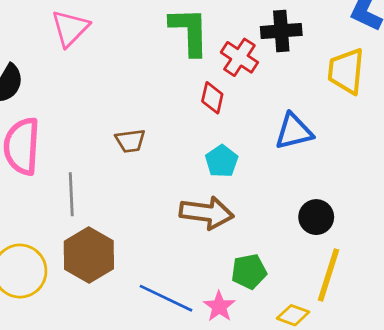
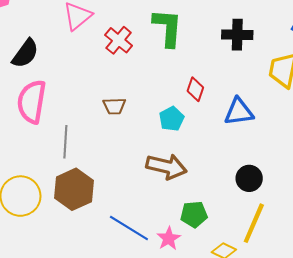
red cross: (239, 57) -> (119, 40), moved
red diamond: (212, 98) -> (195, 89), moved
cyan pentagon: (222, 161) -> (172, 119), moved

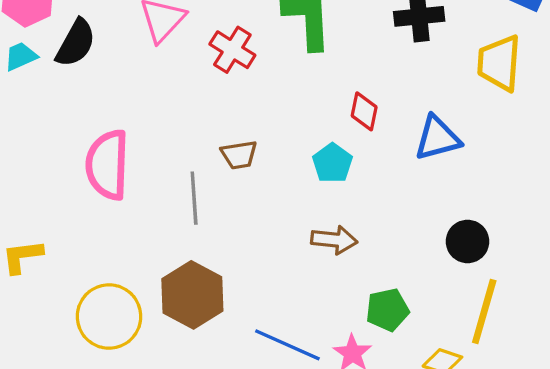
black semicircle: (25, 53) -> (76, 43), moved
gray line: (65, 142) -> (194, 198), moved
brown arrow: (166, 167) -> (334, 240), size x0.7

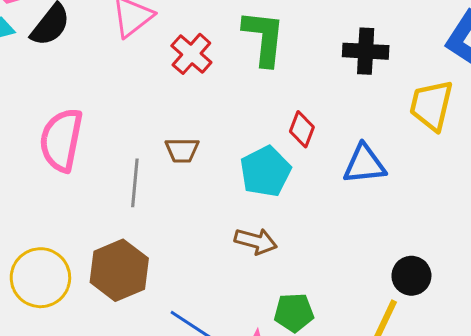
cyan pentagon: (332, 163) -> (265, 171), size x1.4
black circle: (468, 241) -> (411, 276), moved

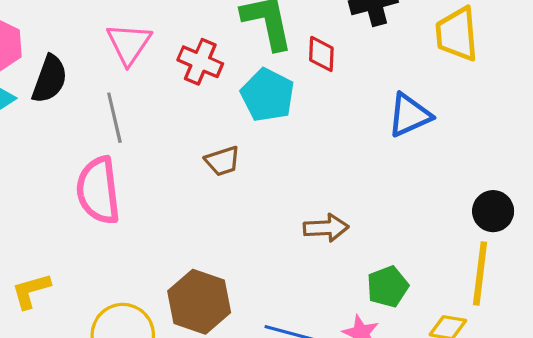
red diamond: (302, 129) -> (321, 54), moved
cyan pentagon: (265, 171) -> (268, 95), moved
gray line: (135, 183) -> (114, 118), moved

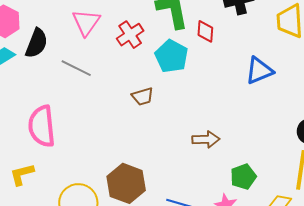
red cross: (200, 62) -> (130, 35), turned 32
gray line: (114, 118) -> (76, 68), turned -52
pink semicircle: (98, 190) -> (42, 126), moved

